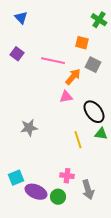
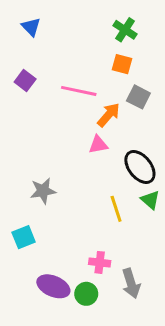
green cross: (99, 20) -> (125, 30), moved
green triangle: (101, 134) -> (150, 200), turned 32
cyan square: (16, 178) -> (24, 237), moved

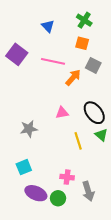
blue triangle: (31, 27) -> (48, 26), moved
purple square: (25, 81) -> (17, 54), size x1.5
pink triangle: (98, 145) -> (62, 113), moved
cyan square: (24, 237) -> (24, 167), moved

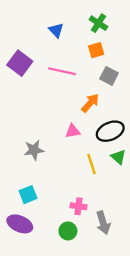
orange square: (82, 43) -> (96, 50), turned -32
orange arrow: (73, 77) -> (90, 103), moved
black ellipse: (94, 113) -> (110, 131), turned -75
purple ellipse: (36, 193) -> (20, 224), moved

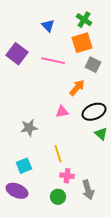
orange square: (96, 50) -> (82, 43), size x1.5
yellow line: (91, 164) -> (58, 154), moved

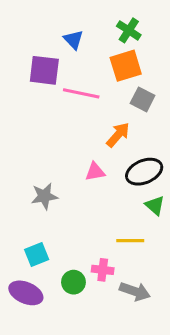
purple square: (17, 54) -> (44, 70), moved, turned -30
yellow line: (58, 154) -> (130, 241), moved, turned -72
gray arrow: (88, 190) -> (135, 291), turned -54
green circle: (58, 197) -> (73, 282), moved

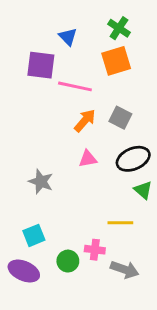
gray square: (143, 99) -> (120, 118), moved
orange arrow: (118, 135) -> (85, 120), moved
gray star: (44, 196) -> (41, 182), turned 30

